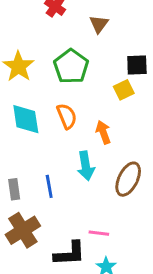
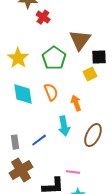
brown triangle: (99, 24) -> (80, 40), moved, size x1.6
blue line: (49, 186) -> (39, 140), turned 63

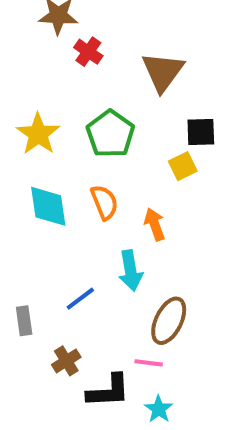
brown triangle: (80, 40) -> (163, 72), moved
brown ellipse: (93, 135) -> (169, 321), moved
gray rectangle: (15, 142) -> (24, 321), moved
brown cross: (21, 170) -> (66, 361), moved, size x0.6

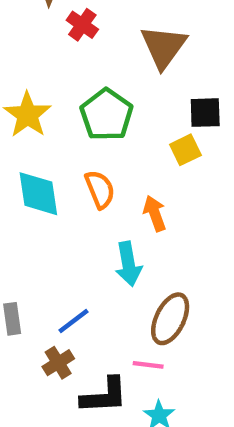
blue line: (80, 299) -> (74, 321), moved

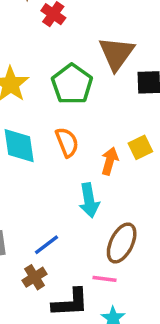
brown triangle: (164, 47) -> (116, 53), moved
yellow square: (185, 150) -> (140, 147), moved
orange arrow: (155, 213) -> (110, 161), turned 36

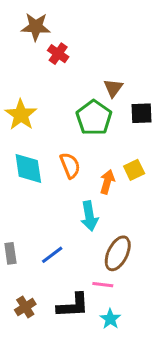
brown triangle: (116, 53) -> (113, 88), size x0.6
green pentagon: (72, 84) -> (94, 118), moved
brown cross: (34, 277) -> (25, 307), moved

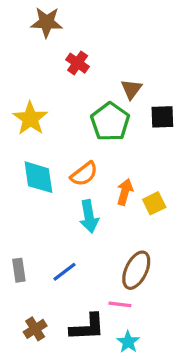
red cross: (58, 54) -> (78, 63), moved
orange semicircle: (70, 165) -> (84, 174), turned 75
yellow square: (134, 170) -> (154, 203), moved
cyan arrow: (89, 216) -> (89, 216), moved

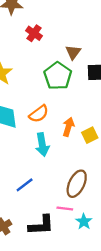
cyan star: (128, 342) -> (84, 222), moved

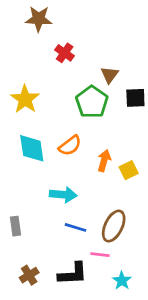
cyan arrow: (42, 145) -> (63, 195), moved, turned -75
blue line: (25, 185) -> (75, 227), moved, turned 54
cyan star: (84, 222) -> (122, 281), moved

